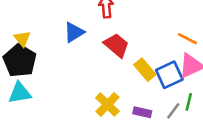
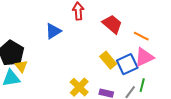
yellow triangle: (22, 39) -> (21, 66), moved
red trapezoid: (116, 45) -> (112, 24), moved

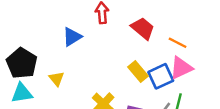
yellow triangle: (21, 66) -> (57, 79), moved

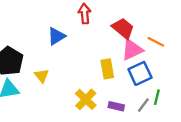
pink triangle: (181, 68) -> (132, 50), moved
yellow rectangle: (138, 72) -> (107, 69), moved, turned 30

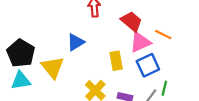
blue triangle: (56, 36) -> (76, 42), moved
yellow triangle: (42, 76) -> (53, 67), size x1.6

